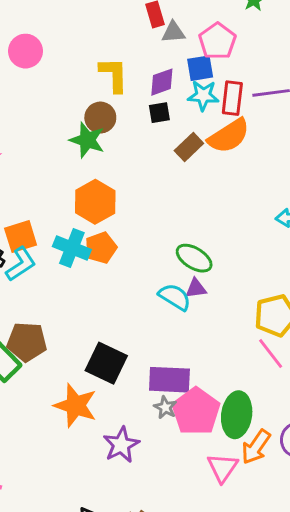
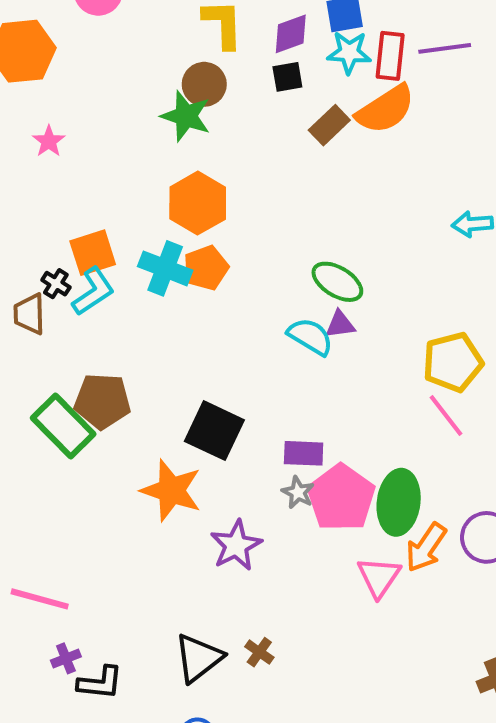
purple rectangle: (169, 380) -> (304, 453), size x0.7

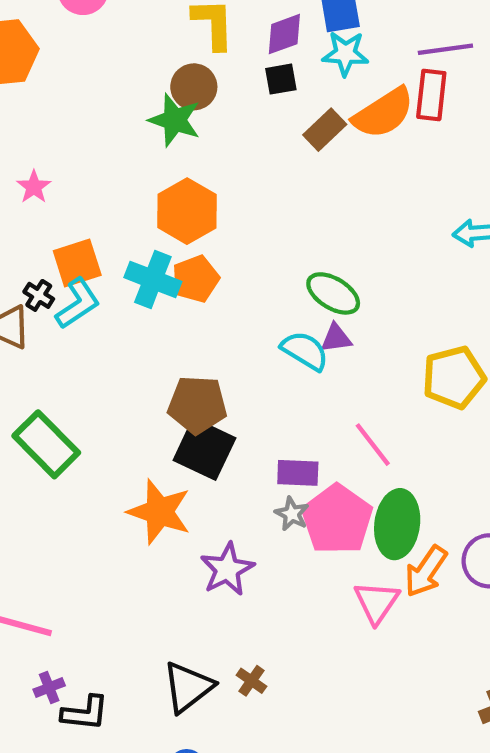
red rectangle: (390, 56) -> (431, 95), moved
pink star: (49, 141) -> (34, 187), moved
brown pentagon: (102, 401) -> (197, 405), moved
pink line: (446, 416) -> (373, 445), moved

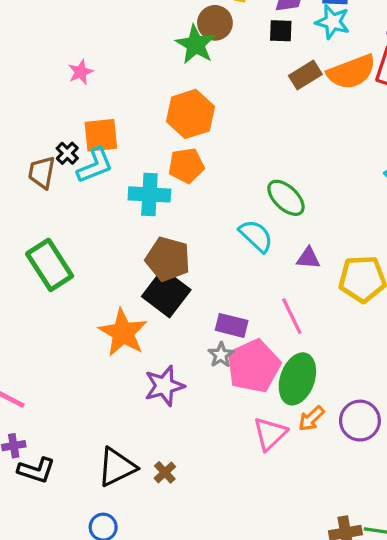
cyan cross: (153, 279) -> (149, 194), moved, turned -30
purple triangle: (336, 338) -> (308, 258), moved
orange arrow: (426, 571) -> (311, 418), size x0.7

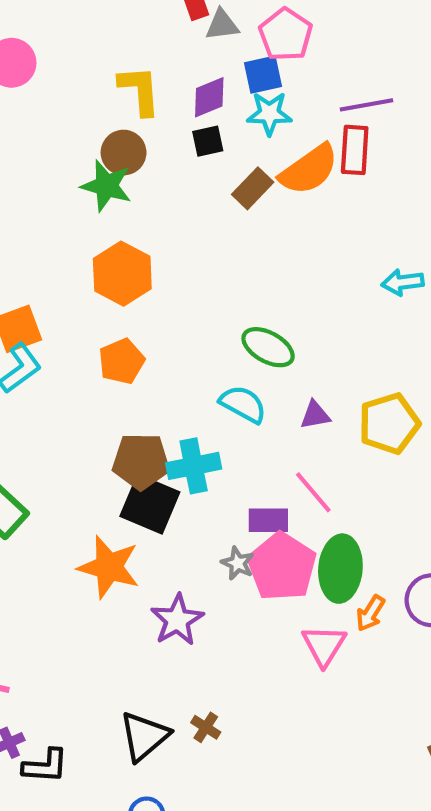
orange pentagon: (186, 166) -> (122, 361), moved
cyan cross: (149, 194) -> (194, 466), moved
purple rectangle: (232, 325) -> (268, 520), moved

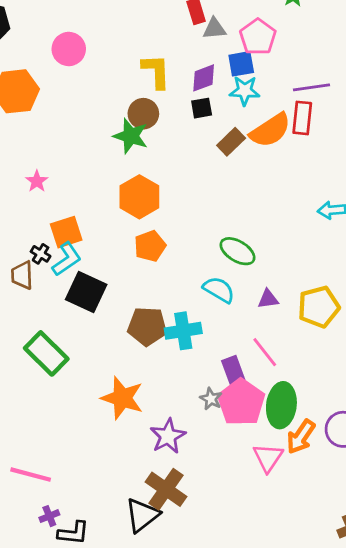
orange pentagon: (122, 361) -> (150, 246), moved
black square: (150, 504) -> (86, 292), moved
purple rectangle: (268, 520) -> (233, 370), turned 68
orange arrow: (370, 613) -> (301, 437), size x1.4
brown cross: (206, 727) -> (166, 489), moved, size x2.0

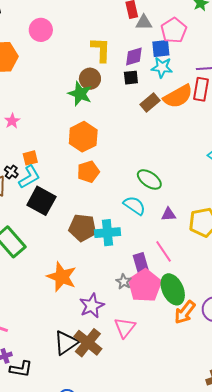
orange square: (66, 232) -> (30, 158), size x0.7
green ellipse: (281, 405) -> (173, 289), turned -36
pink triangle: (268, 458) -> (125, 328), moved
black triangle: (142, 515) -> (66, 343), moved

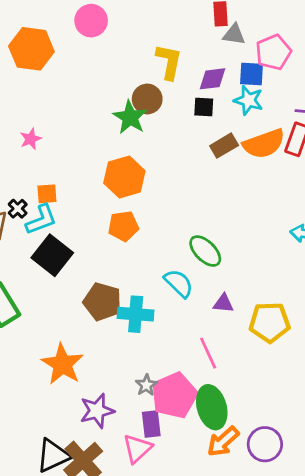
purple rectangle: (141, 263) -> (151, 424), moved

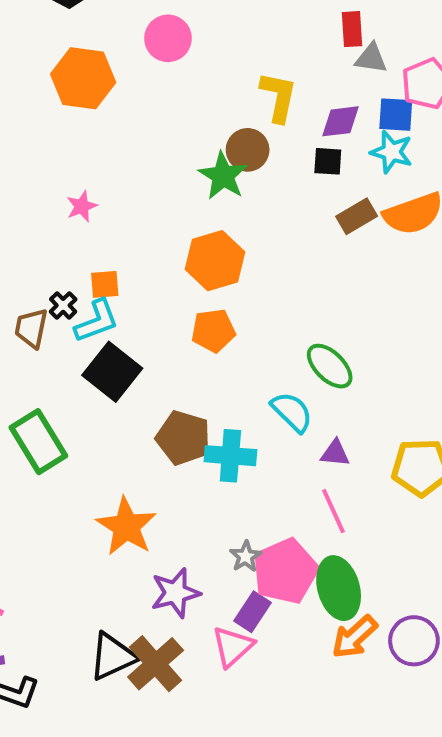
purple triangle: (223, 303) -> (335, 453), moved
purple rectangle: (151, 424) -> (252, 612), turned 40

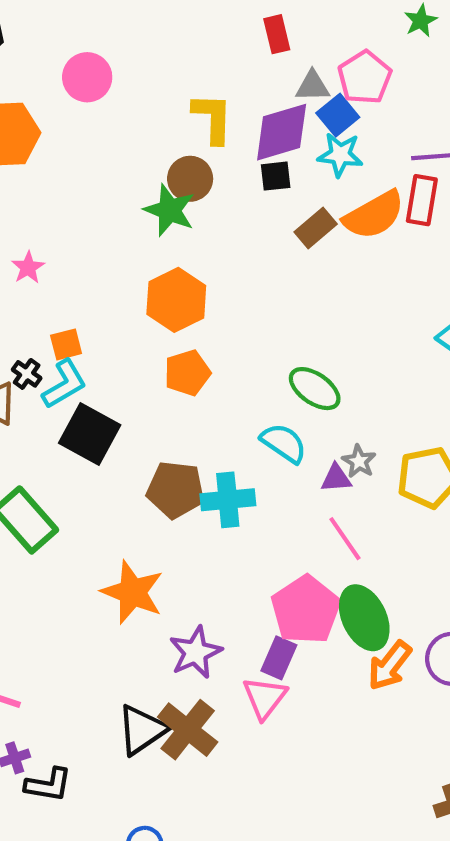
gray triangle: (371, 58) -> (313, 86), moved
blue square: (396, 115) -> (338, 115), turned -33
purple diamond: (341, 121) -> (282, 132), size x1.5
gray star: (246, 556) -> (359, 461), moved

